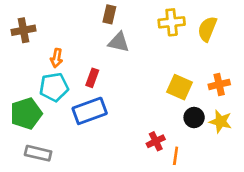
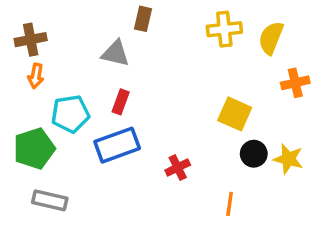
gray triangle: (119, 42) -> (115, 53), moved
orange arrow: (57, 58) -> (36, 76), moved
orange cross: (219, 84) -> (295, 83), moved
red cross: (156, 141) -> (178, 168), moved

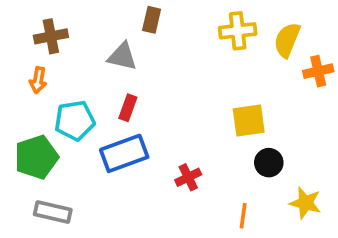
brown cross: (31, 40) -> (51, 36), moved
orange cross: (295, 83) -> (318, 71), moved
yellow square: (235, 114) -> (249, 121), turned -32
yellow star: (288, 159) -> (305, 203), moved

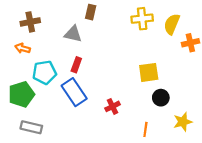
orange arrow: (38, 80) -> (23, 48), turned 96
blue rectangle: (124, 153) -> (74, 92), turned 76
yellow star: (305, 203) -> (183, 122), turned -30

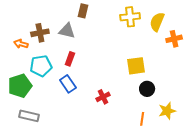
brown cross: (30, 22) -> (40, 33), moved
blue rectangle: (74, 92) -> (68, 84), size x0.7
orange line: (145, 129) -> (142, 119), moved

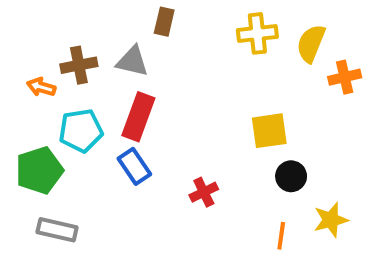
red rectangle: (70, 59) -> (138, 117), size x1.6

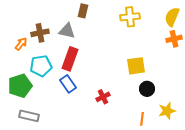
yellow semicircle: (311, 43) -> (172, 17), moved
orange arrow: (41, 87) -> (21, 44), turned 112

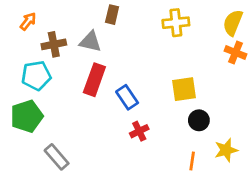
orange cross: (174, 39) -> (235, 53), turned 35
orange arrow: (21, 44) -> (28, 21), moved
cyan pentagon: (41, 66) -> (36, 76), moved
blue rectangle: (68, 84) -> (127, 97), moved
gray rectangle: (29, 116) -> (57, 157), moved, turned 36

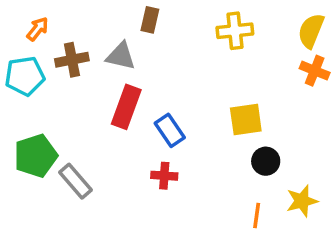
cyan pentagon: (36, 76) -> (25, 76), moved
red cross: (139, 131) -> (164, 176), moved, turned 30
gray rectangle: (57, 157) -> (76, 181), moved

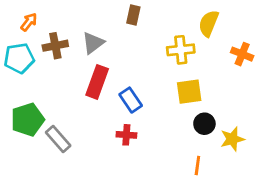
brown rectangle: (150, 20) -> (133, 15), moved
yellow cross: (235, 31) -> (181, 50), moved
yellow semicircle: (311, 31) -> (209, 23), moved
gray triangle: (121, 56) -> (93, 43), turned -50
yellow star: (302, 201) -> (232, 139), moved

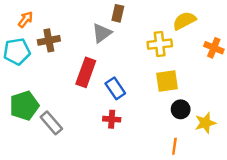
yellow semicircle: (209, 23) -> (184, 21), turned 40
gray triangle: (93, 43) -> (102, 33), moved

